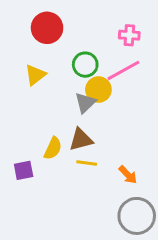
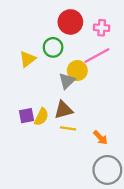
red circle: (47, 28) -> (70, 22), moved
green circle: (85, 65) -> (53, 47), moved
purple square: (24, 170) -> (26, 116), moved

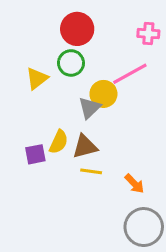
red circle: (70, 22) -> (77, 29), moved
pink cross: (102, 28) -> (148, 34), moved
yellow semicircle: (41, 117) -> (59, 142), moved

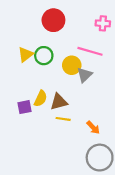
green circle: (71, 63) -> (44, 56), moved
pink line: (130, 74) -> (90, 51), turned 45
gray triangle: (90, 108) -> (85, 75), moved

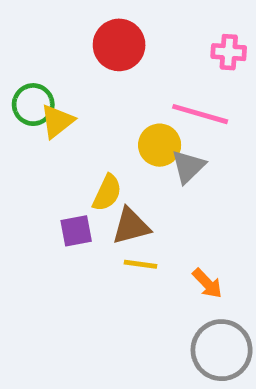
green circle: (44, 56) -> (33, 105), moved
yellow semicircle: (41, 99) -> (107, 193), moved
purple square: (24, 107) -> (76, 231), moved

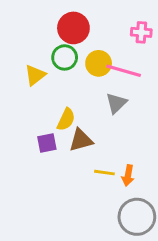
green circle: (33, 105) -> (65, 57), moved
yellow circle: (160, 145) -> (99, 63), moved
yellow line: (140, 264) -> (104, 173), moved
orange arrow: (207, 283) -> (128, 175), turned 54

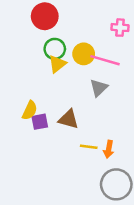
red circle: (73, 28) -> (45, 16), moved
yellow triangle: (35, 75) -> (57, 64), moved
yellow semicircle: (66, 119) -> (30, 110), moved
brown triangle: (81, 140) -> (69, 119), turned 30

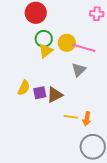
pink cross: (120, 28) -> (97, 14), moved
brown triangle: (69, 119) -> (55, 95), turned -42
purple square: (40, 122) -> (40, 93), moved

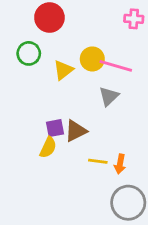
green circle: (44, 39) -> (29, 53), moved
yellow semicircle: (24, 88) -> (48, 147), moved

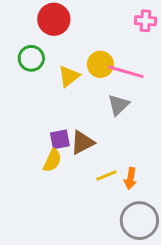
yellow line: (98, 161) -> (106, 175), turned -30

